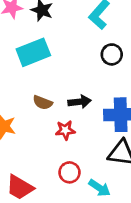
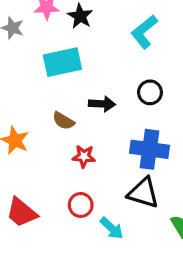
black circle: (112, 54) -> (150, 92), moved
black arrow: (79, 102) -> (102, 104), moved

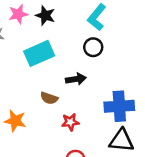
black circle: (150, 92) -> (93, 47), moved

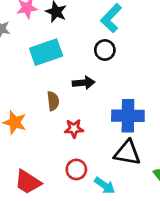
brown semicircle: (49, 98) -> (53, 101), turned -120

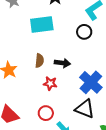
black arrow: (84, 83) -> (62, 63), moved
blue cross: (128, 116) -> (91, 82), turned 30

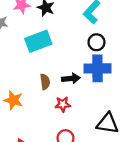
black circle: (84, 32) -> (96, 42), moved
blue cross: (91, 82) -> (97, 68), moved, turned -30

